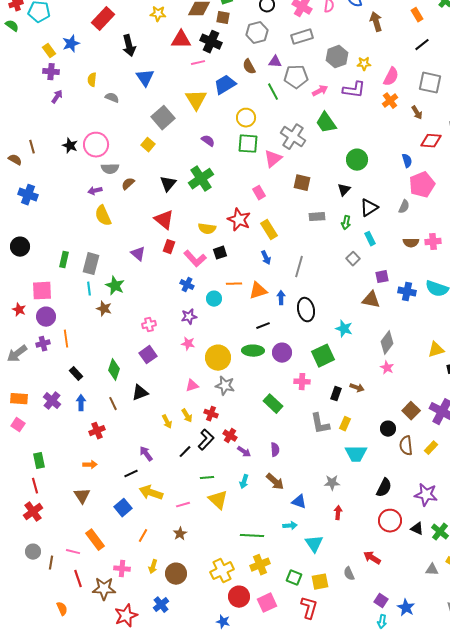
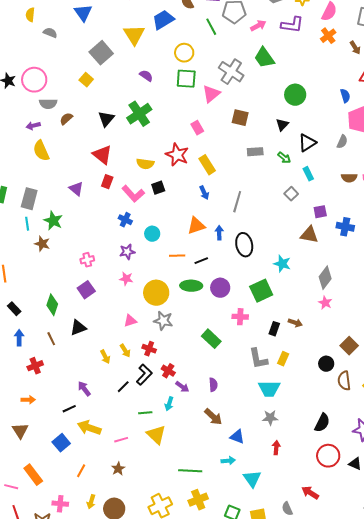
green arrow: (346, 223) -> (284, 158), turned -64
orange line: (234, 284) -> (177, 256), moved
cyan trapezoid: (356, 454) -> (269, 389), moved
cyan arrow: (244, 482) -> (169, 404), moved

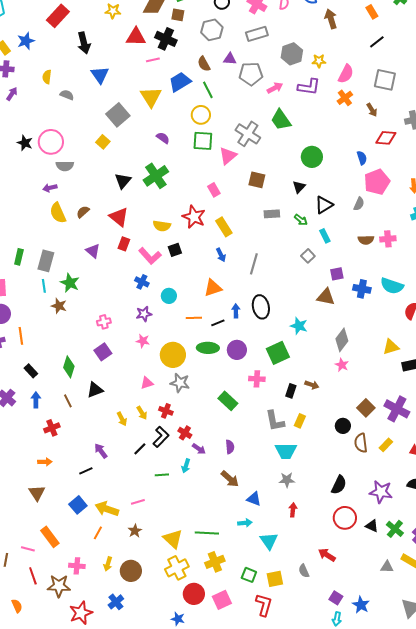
green line: (211, 27) -> (208, 90), moved
brown semicircle: (66, 119) -> (83, 212), moved
blue arrow: (219, 233) -> (236, 311), moved
yellow arrow: (89, 428) -> (107, 509), moved
yellow triangle: (156, 435) -> (173, 539), moved

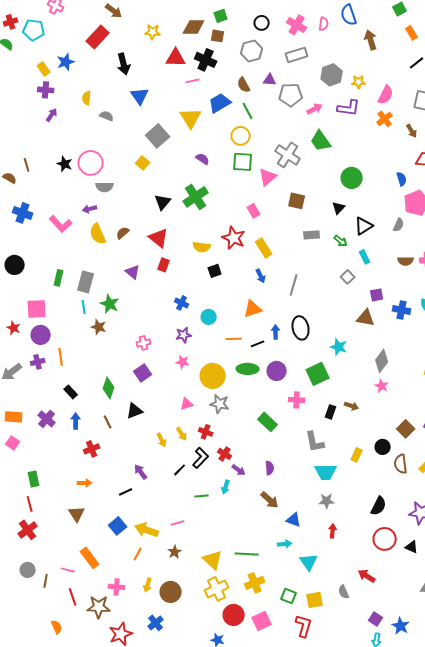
pink L-shape: (150, 256) -> (61, 224), moved
yellow rectangle: (300, 421) -> (357, 455), moved

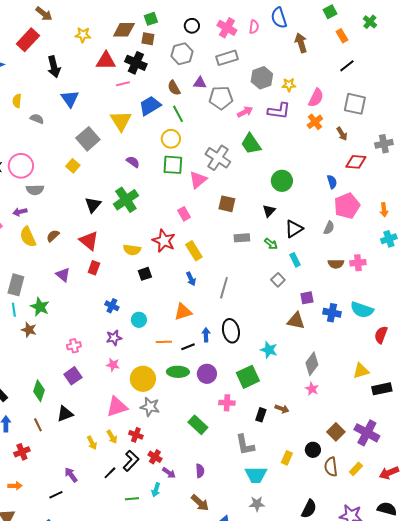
pink triangle: (187, 404) -> (117, 407), size x1.6

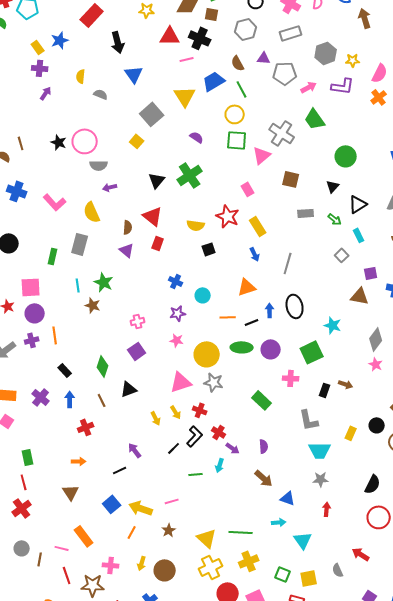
purple arrow: (20, 212) -> (110, 187), moved
brown semicircle: (53, 236) -> (128, 227), moved, turned 136
gray rectangle: (16, 285) -> (80, 244), moved

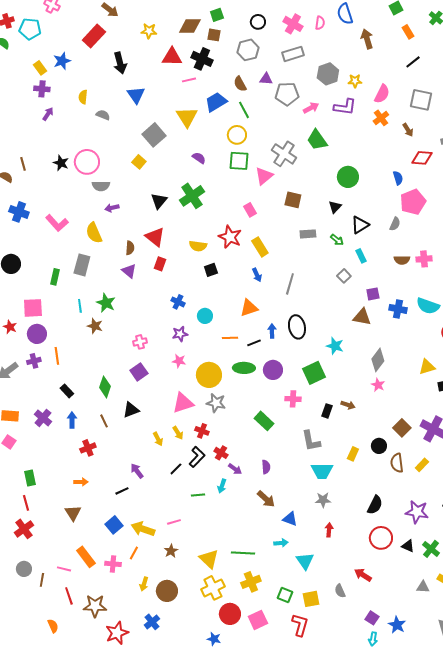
pink cross: (111, 565) -> (113, 564), moved

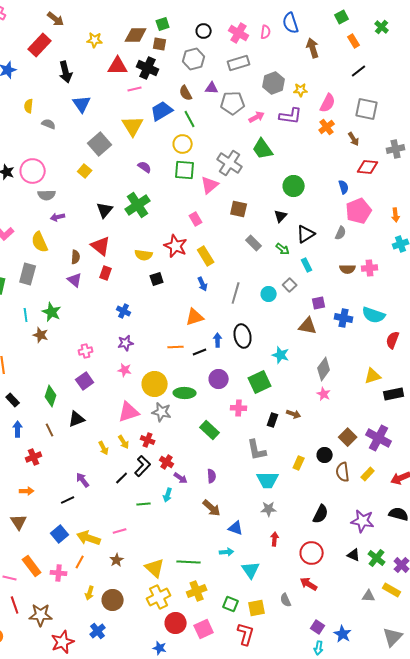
gray rectangle: (308, 234) -> (254, 243), turned 49
cyan circle: (205, 316) -> (269, 294), moved
green ellipse: (244, 368) -> (185, 393), moved
red circle: (381, 538) -> (312, 553), moved

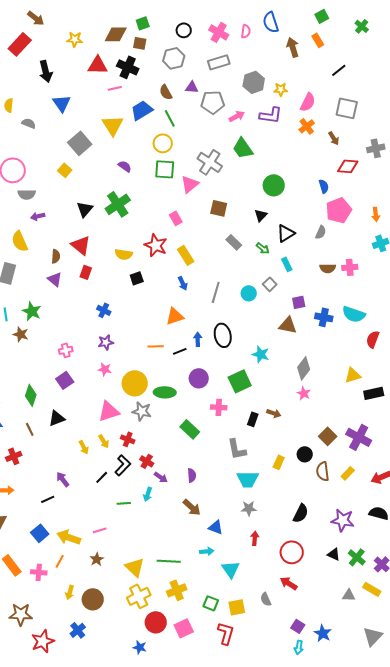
orange rectangle: (354, 41) -> (318, 40), moved

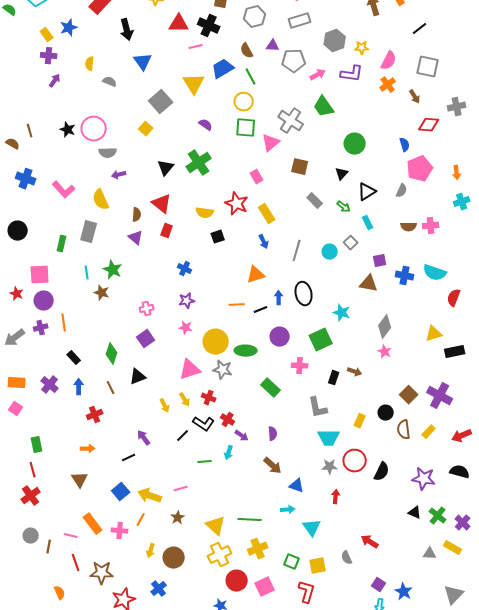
black L-shape: (123, 465) -> (204, 424), turned 80
red circle: (292, 552) -> (355, 461), moved

